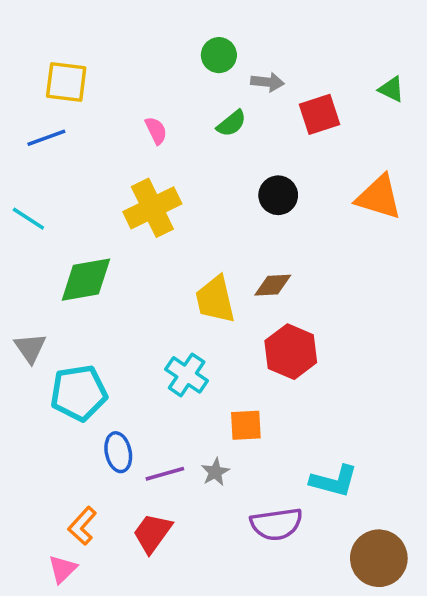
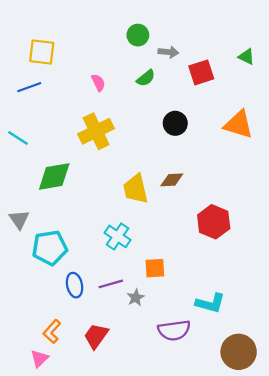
red hexagon: (291, 352) -> (214, 222), moved
purple line: (165, 474) -> (111, 284), moved

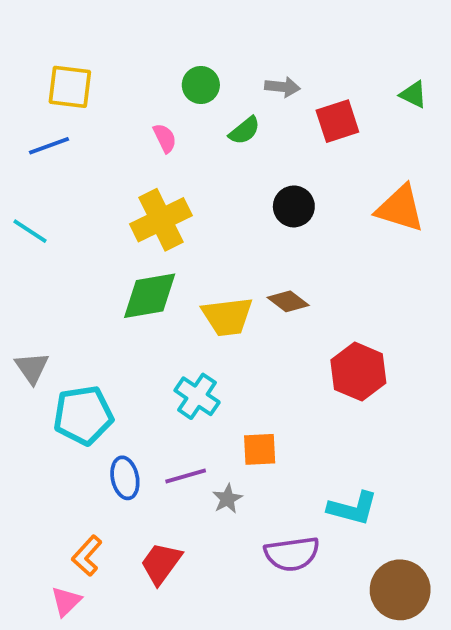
green circle: (138, 35) -> (201, 85), moved
green diamond: (54, 176) -> (150, 296), moved
brown diamond: (172, 180) -> (288, 301), turned 40
yellow trapezoid: (136, 189) -> (227, 317), turned -84

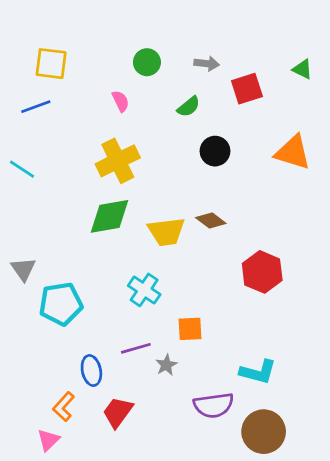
green semicircle: (244, 131) -> (189, 107), moved
blue ellipse: (125, 478) -> (91, 371), moved
brown circle: (400, 590) -> (264, 432), moved

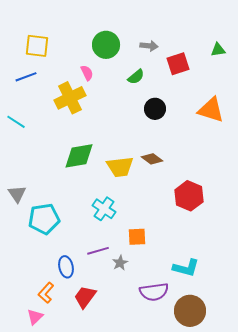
green circle: (147, 62) -> (106, 45), size x1.4
green triangle: (302, 69) -> (218, 50), turned -35
yellow cross: (118, 161) -> (70, 98), moved

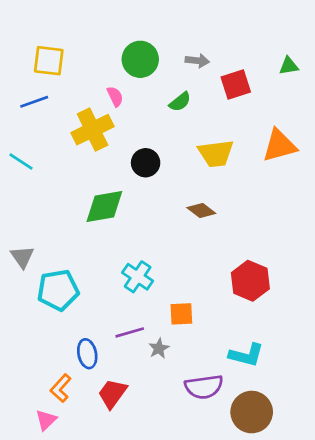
black circle: (155, 109) -> (146, 163), moved
orange triangle: (211, 110) -> (279, 146), turned -32
yellow trapezoid: (120, 167) -> (216, 153), moved
red hexagon: (189, 196) -> (250, 281), moved

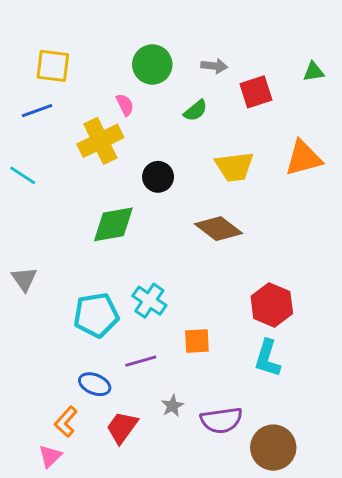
brown diamond: (201, 210) -> (219, 229), size x1.5
cyan pentagon: (58, 290) -> (96, 315), moved
gray star: (159, 348) -> (172, 406), moved
blue ellipse: (87, 354) -> (95, 384), turned -56
cyan L-shape: (246, 355) -> (267, 358), moved, turned 92

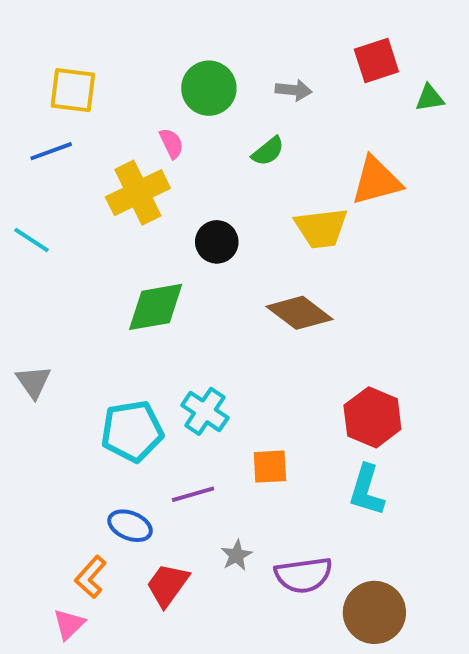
red square: (256, 92) -> (376, 61), moved
orange triangle: (303, 158) -> (376, 181), moved

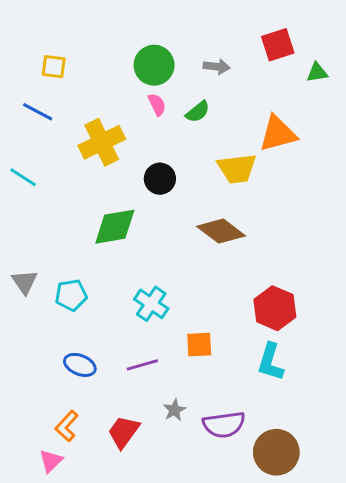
yellow square: (73, 90) -> (54, 67), size x0.7
pink semicircle: (171, 143) -> (157, 104), moved
blue line: (51, 151) -> (38, 112), turned 48
cyan pentagon: (132, 431) -> (71, 295), moved, size x0.7
blue ellipse: (130, 526) -> (80, 365), moved

